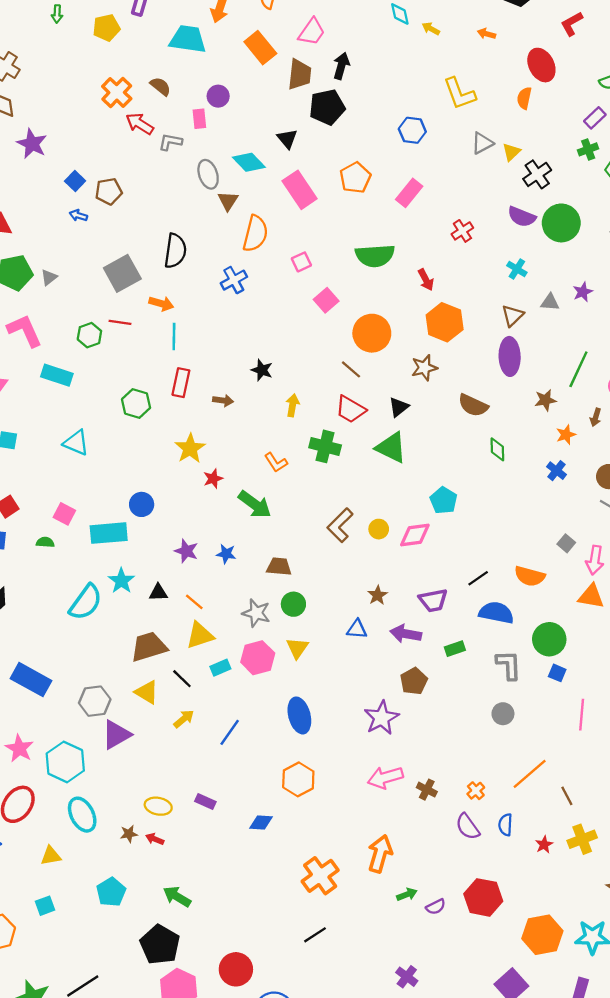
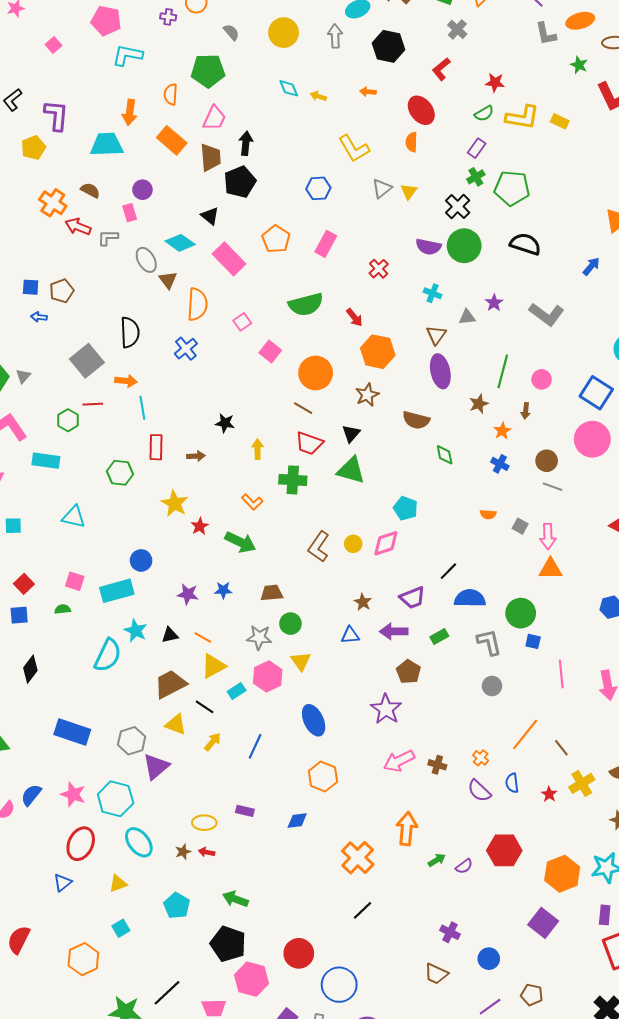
black cross: (537, 174) -> (458, 207), moved
blue square: (75, 181) -> (31, 287), turned -30
orange semicircle: (530, 576) -> (488, 514), moved, size x0.6

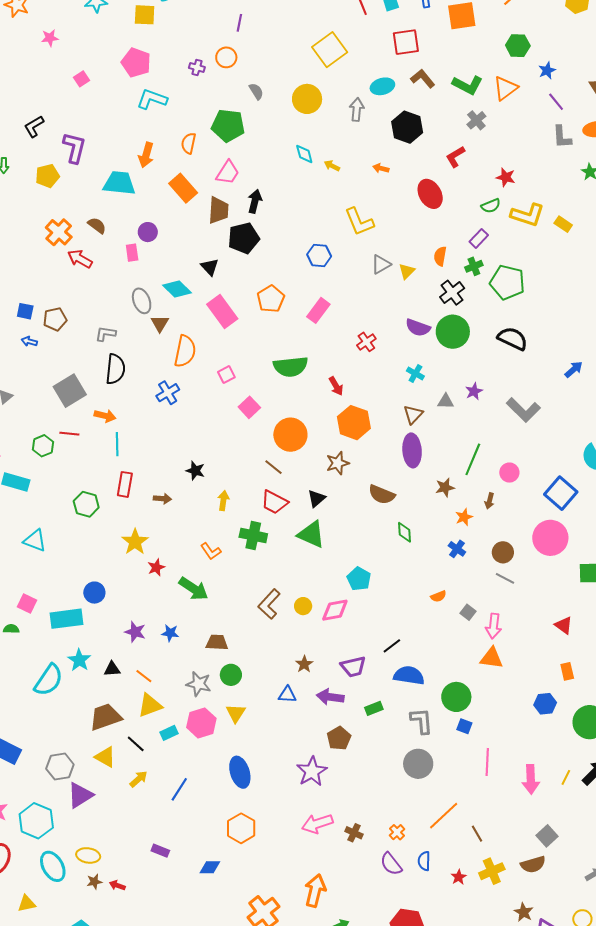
orange semicircle: (412, 142) -> (440, 256), moved
gray L-shape: (108, 238) -> (106, 334), moved
orange semicircle: (488, 514) -> (438, 596), turned -35
gray circle: (492, 686) -> (418, 764), size x1.5
yellow ellipse: (204, 823) -> (88, 855), moved

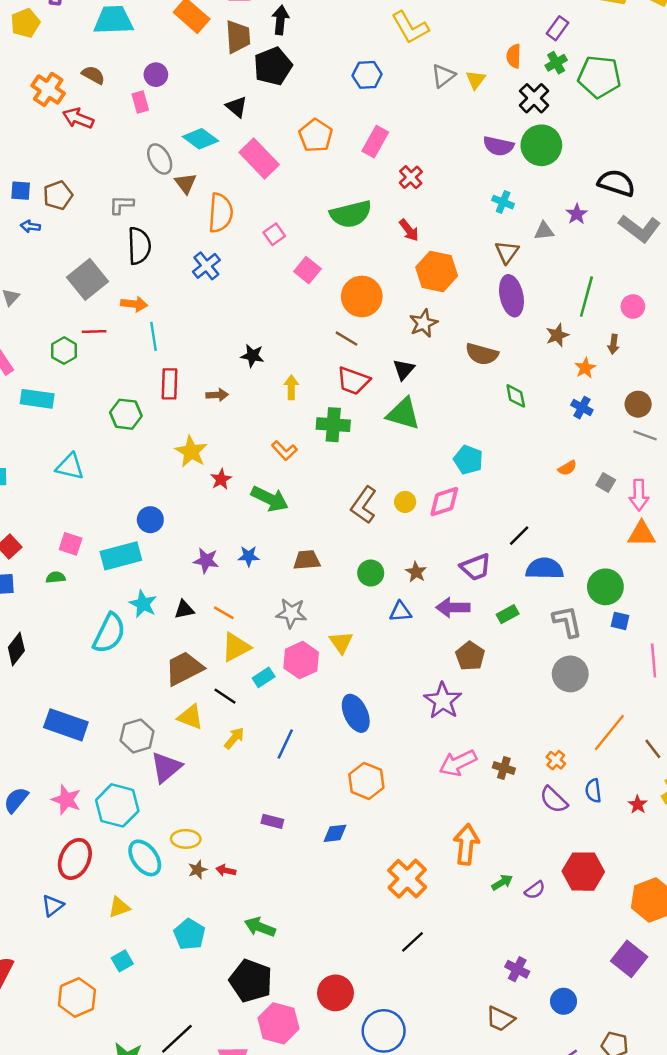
black semicircle: (513, 339) -> (616, 183), moved
red cross: (366, 342) -> (411, 177), moved
green circle: (231, 675) -> (371, 573), moved

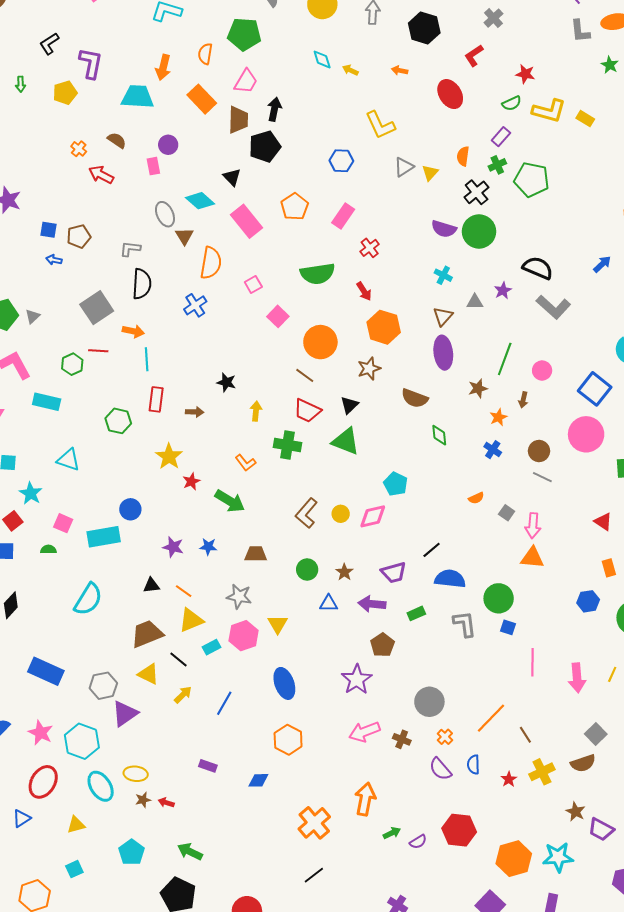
orange cross: (48, 89) -> (79, 149), size x0.6
cyan star: (143, 604) -> (31, 493), moved
gray circle: (570, 674) -> (429, 702), moved

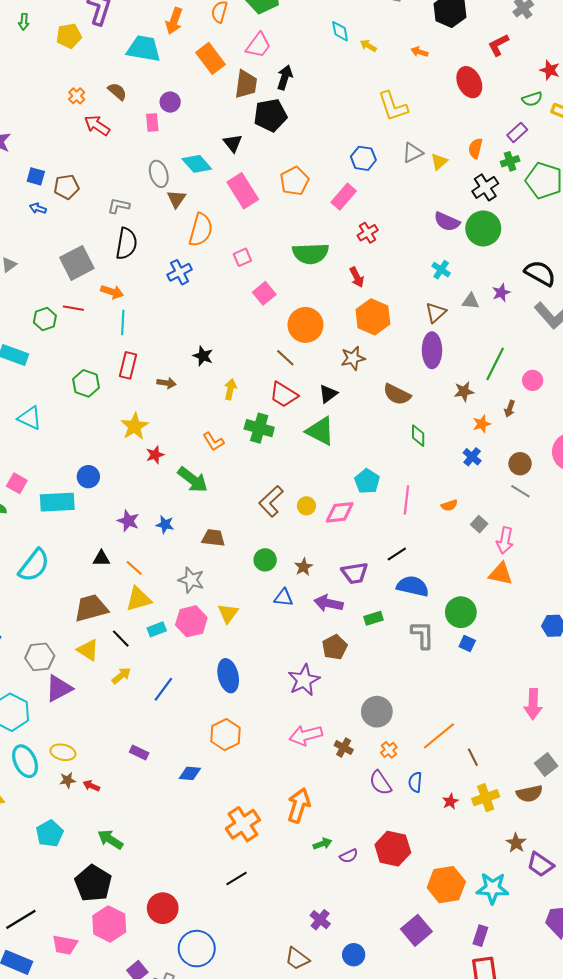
blue hexagon: (341, 161) -> (363, 158), moved
pink line: (533, 662) -> (406, 500), moved

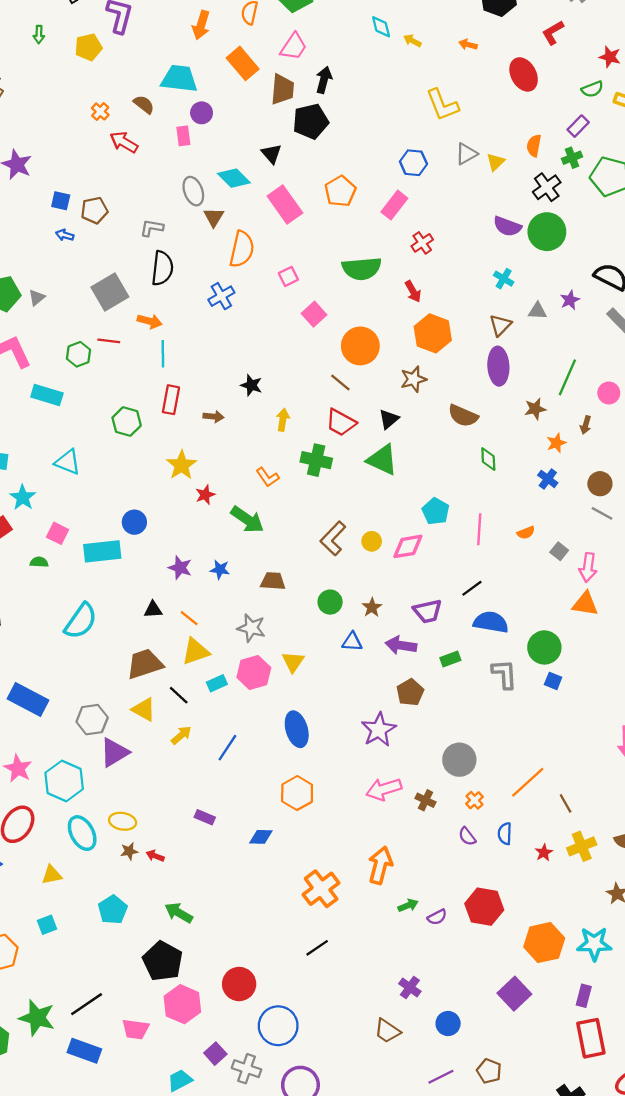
cyan trapezoid: (144, 49) -> (179, 79), moved
purple semicircle: (380, 783) -> (467, 836), size x0.7

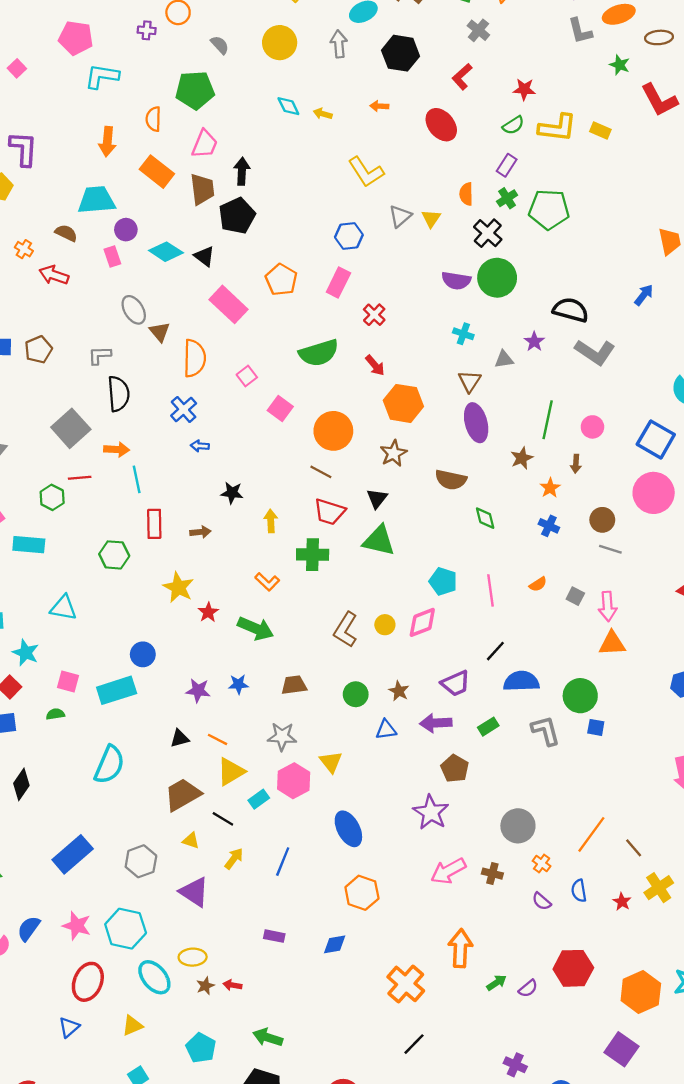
cyan diamond: (234, 178) -> (166, 252), moved
blue arrow: (65, 235) -> (200, 446), moved
blue rectangle: (28, 699) -> (73, 854), turned -57
yellow triangle: (144, 709) -> (191, 840), size x0.7
purple triangle: (114, 753) -> (194, 892), moved, turned -44

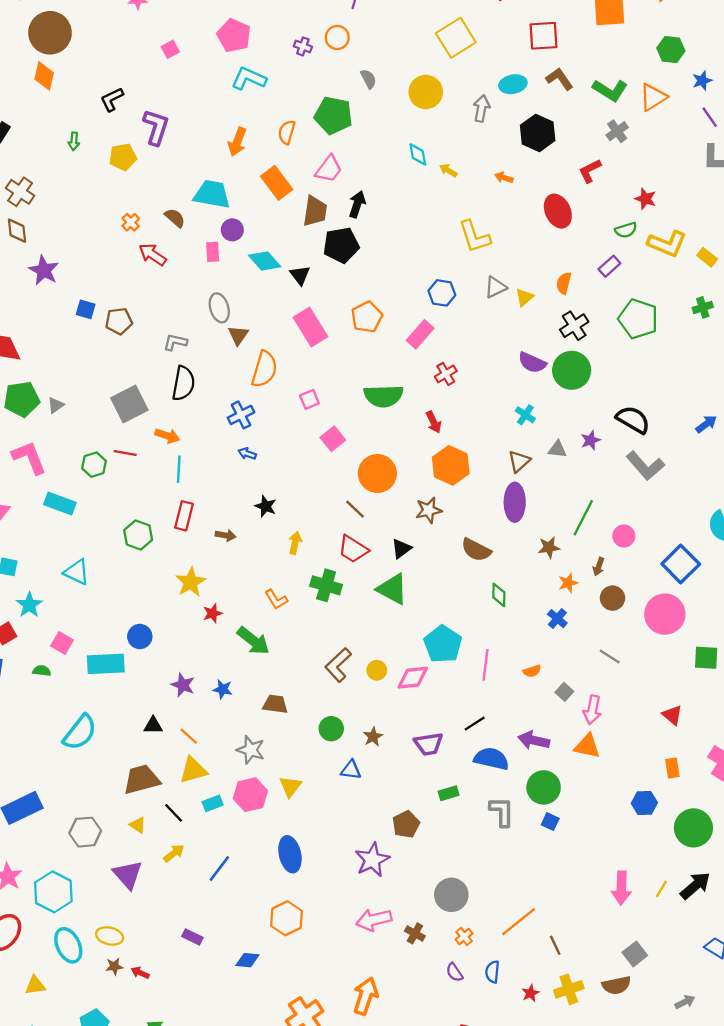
green cross: (507, 198) -> (703, 307), moved
brown circle: (602, 520) -> (612, 598), moved
cyan pentagon: (443, 581) -> (443, 644), size x1.4
purple arrow: (436, 723) -> (534, 740), moved

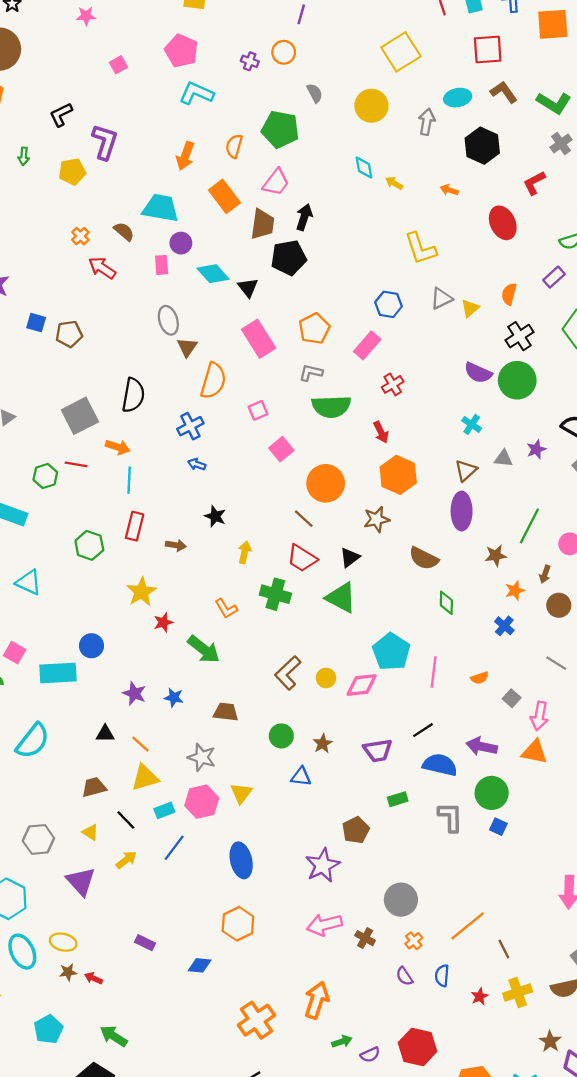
gray L-shape: (175, 342) -> (311, 373), moved
brown trapezoid: (142, 779) -> (94, 787), size x0.7
blue line: (219, 868) -> (174, 848), moved

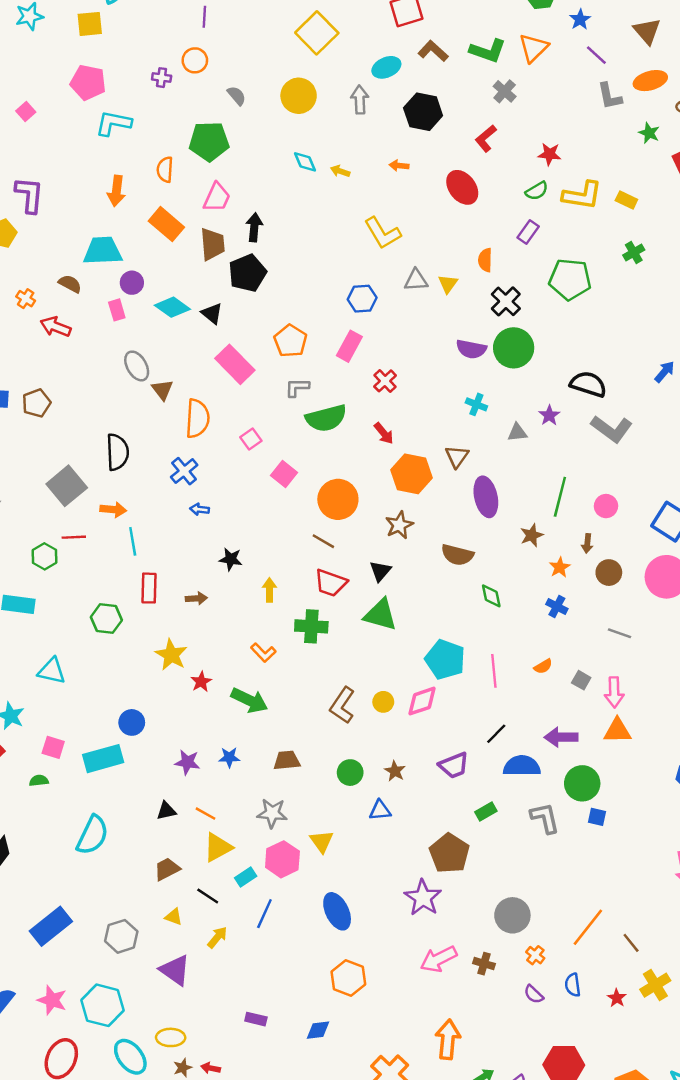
gray triangle: (441, 298) -> (416, 280), turned 35
brown triangle: (466, 471) -> (457, 456), moved
brown pentagon: (356, 830) -> (449, 853), size x1.4

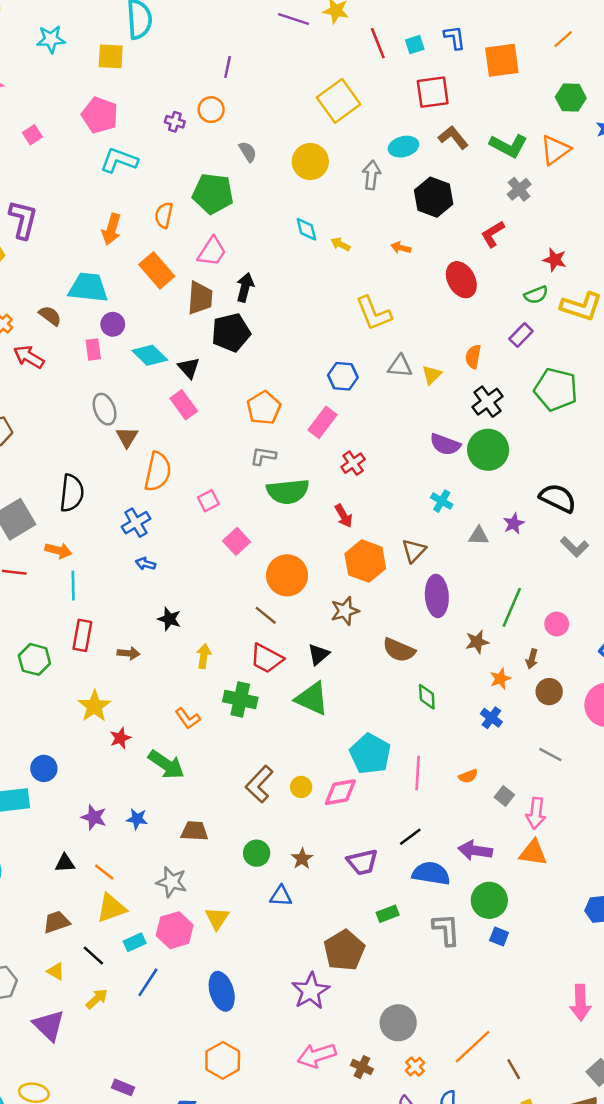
pink rectangle: (235, 364) -> (184, 405), moved, size x0.7
gray L-shape: (612, 429) -> (574, 547), size x0.7

